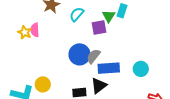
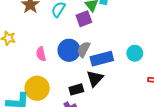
pink semicircle: (35, 30) -> (41, 54), moved
yellow circle: (43, 84) -> (37, 88), size x1.5

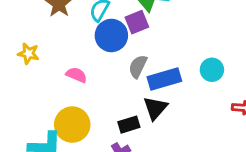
blue circle: (69, 50) -> (111, 35), moved
pink semicircle: (41, 54) -> (76, 75), turned 128

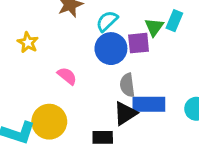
gray semicircle: (138, 66) -> (127, 85), turned -50
black triangle: (155, 108) -> (125, 113), moved

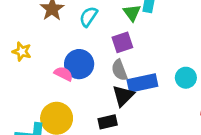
purple square: (139, 43) -> (122, 42), moved
blue circle: (111, 49) -> (79, 64), moved

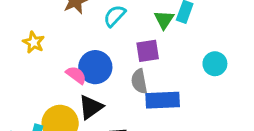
cyan circle: (186, 78) -> (215, 64), moved
black triangle: (123, 96) -> (91, 107), moved

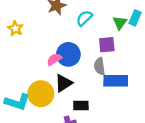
yellow star: (34, 42) -> (15, 28), moved
pink semicircle: (76, 75) -> (54, 59), turned -72

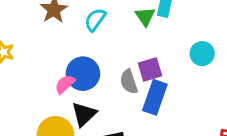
purple square: (107, 45) -> (150, 69), moved
blue rectangle: (116, 81) -> (155, 97), turned -60

